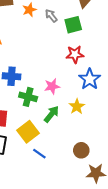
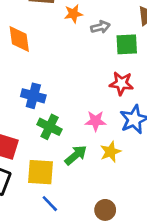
gray arrow: (51, 16) -> (100, 27), turned 104
pink star: (52, 86) -> (96, 121), moved
yellow square: (28, 132) -> (41, 172), turned 30

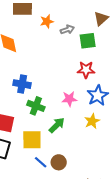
yellow star: (110, 152) -> (92, 121), moved
brown circle: (105, 210) -> (59, 162), moved

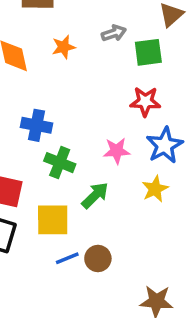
orange star: (47, 21) -> (64, 47), moved
blue line: (41, 162) -> (67, 258), turned -64

